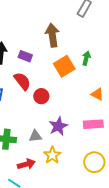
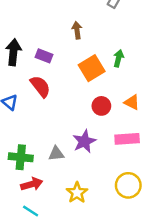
brown arrow: (52, 35) -> (77, 30), size x0.6
red circle: (41, 96) -> (101, 106), moved
yellow star: (52, 155) -> (77, 193), moved
red arrow: (26, 164) -> (32, 184), moved

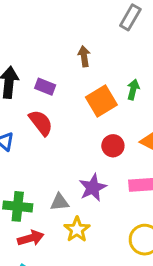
yellow star: (77, 193) -> (77, 229), moved

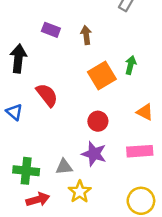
purple rectangle: (45, 87) -> (51, 30), moved
red circle: (113, 146) -> (98, 121), moved
purple star: (93, 188) -> (94, 154), turned -30

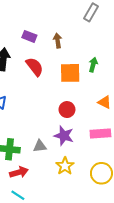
orange square: (102, 75) -> (70, 73), turned 30
red semicircle: (47, 95) -> (35, 67), moved
yellow star: (80, 192) -> (65, 166), moved

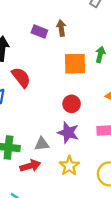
purple rectangle: (29, 36) -> (39, 32), moved
red semicircle: (35, 67) -> (21, 77), moved
red arrow: (19, 172) -> (30, 166), moved

